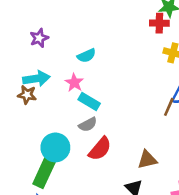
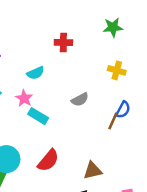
red cross: (159, 23) -> (63, 42), moved
gray semicircle: (88, 124) -> (80, 100), moved

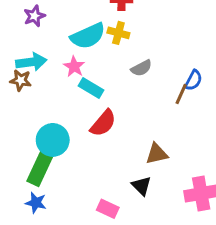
yellow cross: (117, 70) -> (118, 33), moved
cyan semicircle: (36, 73) -> (88, 36), size x1.6
red semicircle: (48, 160) -> (103, 123), moved

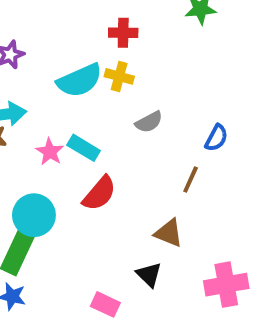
pink star: (74, 67) -> (50, 152), moved
brown line: (181, 94) -> (191, 180), moved
brown triangle: (157, 154) -> (169, 233), turned 35

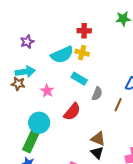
gray semicircle: (149, 122) -> (97, 94), moved, turned -40
cyan rectangle: (84, 148) -> (79, 79), moved
brown triangle: (169, 233) -> (98, 139), moved

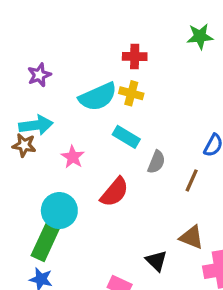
brown triangle: (98, 139) -> (192, 237), moved

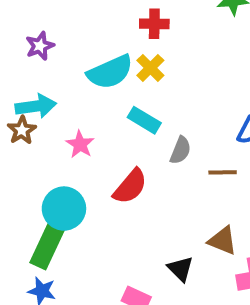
yellow cross: (131, 93) -> (150, 68), turned 30
brown star: (24, 145) -> (22, 130), turned 30
brown line: (192, 180) -> (223, 172), turned 65

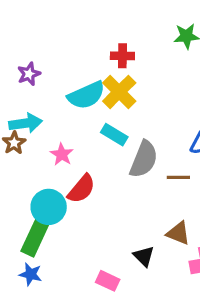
yellow cross: (150, 68) -> (119, 92), size x1.5
gray semicircle: (180, 150) -> (144, 159), size x1.6
red semicircle: (130, 186) -> (81, 189), moved

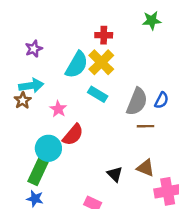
cyan semicircle: (86, 95) -> (77, 65), turned -36
gray semicircle: (144, 159) -> (137, 102), moved
black triangle: (144, 256) -> (115, 174), moved

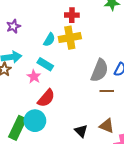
yellow cross: (101, 62) -> (70, 38), turned 35
cyan semicircle: (77, 65) -> (49, 40), size x0.6
cyan rectangle: (98, 94) -> (45, 64), moved
cyan circle: (48, 148) -> (35, 121), moved

